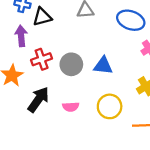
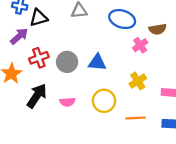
purple arrow: (21, 36) -> (19, 36), turned 54

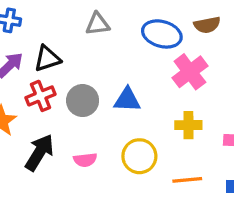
black triangle: (39, 18) -> (47, 59), moved
brown semicircle: (158, 29) -> (207, 25), moved
pink cross: (140, 45) -> (190, 72), size x1.5
yellow cross: (138, 81) -> (188, 125), turned 35

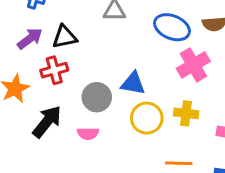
gray circle: (83, 101) -> (97, 97), moved
yellow circle: (139, 156) -> (147, 118), moved

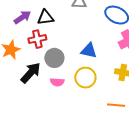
gray circle: (97, 97) -> (54, 58), moved
yellow circle: (147, 118) -> (85, 78), moved

